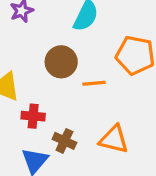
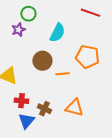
red cross: (33, 116) -> (21, 101), moved

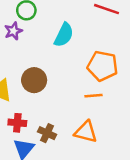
brown circle: (42, 61) -> (34, 80), moved
orange line: (62, 74) -> (94, 96), moved

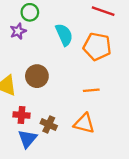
cyan semicircle: (64, 35) -> (64, 35), turned -50
orange pentagon: (103, 66) -> (97, 47), moved

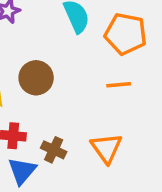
orange line: (91, 90) -> (119, 85), moved
orange triangle: (84, 123) -> (106, 148), turned 40

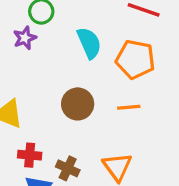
brown circle: (36, 78) -> (78, 104), moved

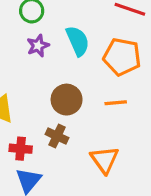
purple star: (25, 38) -> (38, 46), moved
brown cross: (68, 168) -> (57, 136), moved

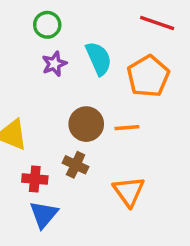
orange pentagon: (122, 57) -> (148, 76), turned 30
orange line: (116, 103) -> (127, 128), moved

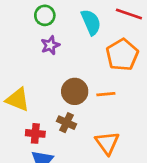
cyan semicircle: (99, 58) -> (91, 22), moved

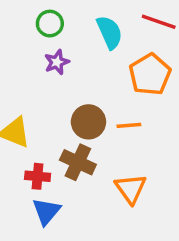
brown cross: (67, 123) -> (78, 162), size x1.4

